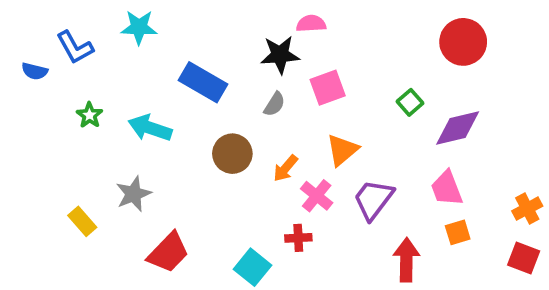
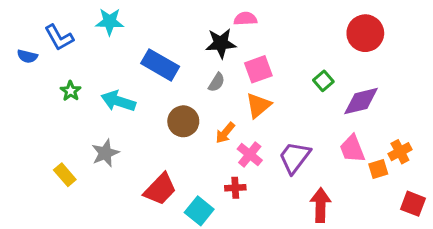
orange triangle: (342, 150) -> (258, 105), moved
orange cross: (527, 209) -> (400, 152), moved
orange square: (458, 232) -> (378, 169), moved
red trapezoid: (168, 253) -> (160, 189), moved

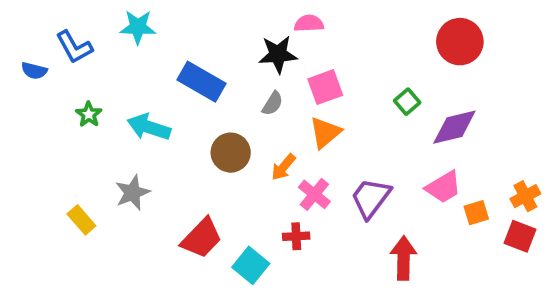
pink trapezoid: (352, 149) -> (444, 187), turned -100
orange cross: (400, 152) -> (525, 196), moved
red square: (413, 204) -> (520, 236), moved

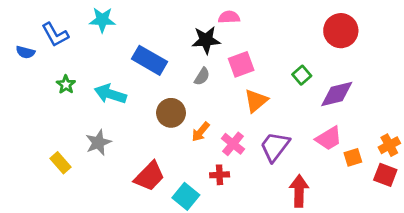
orange triangle: (325, 133) -> (256, 101), moved
orange arrow: (283, 167) -> (201, 132), moved

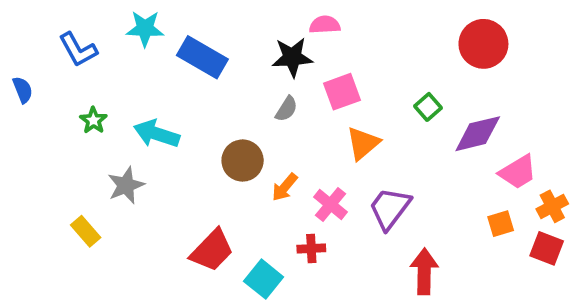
blue semicircle: (25, 52) -> (23, 90), moved, turned -126
blue rectangle: (149, 60) -> (202, 57), moved
pink trapezoid: (329, 138) -> (518, 172), moved
gray star: (98, 142) -> (126, 185), moved

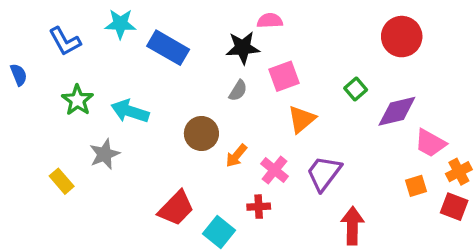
green star: (93, 120) -> (77, 100), size x1.4
pink trapezoid: (518, 172) -> (430, 143), turned 60
yellow rectangle: (86, 231) -> (62, 181), moved

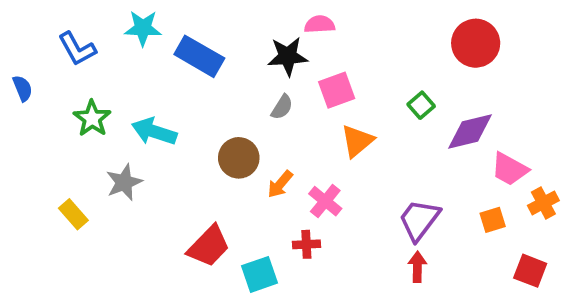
purple trapezoid: (324, 173) -> (419, 220), moved
red square: (454, 207) -> (530, 271), moved
red arrow: (352, 226) -> (417, 267), size x0.7
cyan square: (219, 232) -> (259, 274), turned 32

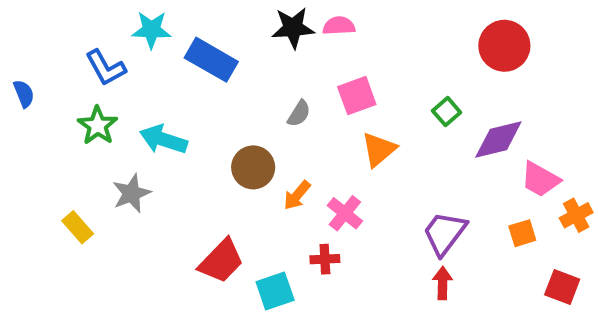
blue L-shape: (77, 49) -> (106, 68), moved
black star: (288, 56) -> (293, 28), moved

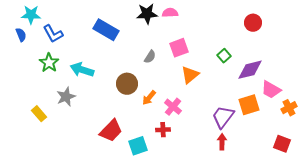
cyan star: (151, 30) -> (31, 15), moved
red circle: (504, 46) -> (253, 23), size x0.7
blue semicircle: (24, 94) -> (21, 35), moved
orange square: (522, 233) -> (249, 105), moved, size x1.5

